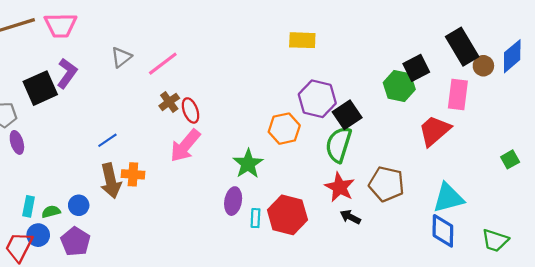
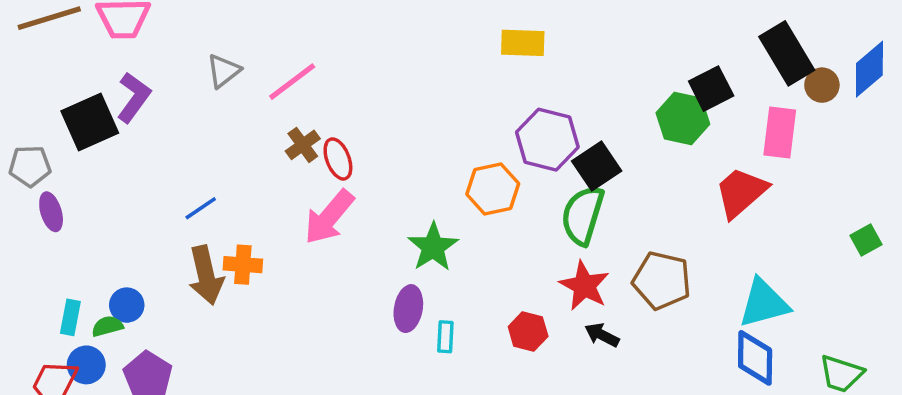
blue circle: (79, 205) -> (127, 305), moved
red hexagon: (287, 215) -> (528, 331), moved, size x0.6

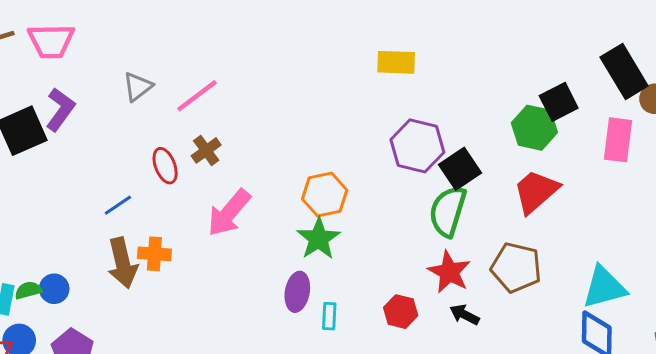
red ellipse: (338, 159) -> (165, 166), moved
orange hexagon: (493, 189) -> (325, 195), moved
red trapezoid: (741, 192) -> (536, 191), moved
green semicircle: (107, 326) -> (28, 290), moved

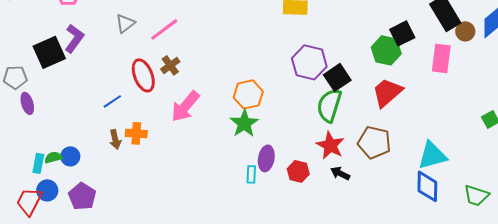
red ellipse: (165, 166) -> (143, 75), size x1.4
brown arrow: (123, 263) -> (115, 139), size x0.6
purple ellipse: (297, 292) -> (266, 158), moved

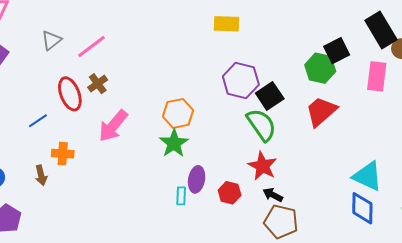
green semicircle: (329, 105) -> (261, 125), turned 128
brown arrow: (115, 139) -> (41, 175), moved
brown pentagon: (374, 142) -> (281, 222), moved
cyan triangle: (432, 155) -> (368, 176), turned 40

